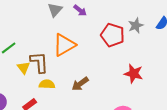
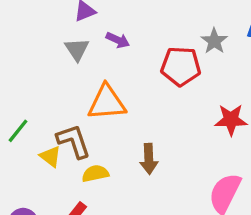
orange triangle: (64, 45) -> (107, 103), turned 40
brown arrow: (80, 84) -> (149, 159), turned -42

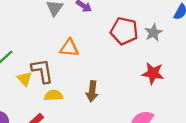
gray star: (214, 41) -> (153, 33), moved
orange triangle: (107, 103) -> (69, 48), size x0.7

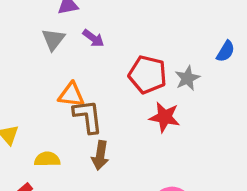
brown L-shape: (42, 71) -> (88, 116), moved
red star: (153, 73) -> (165, 117), moved

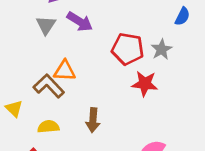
purple arrow: (93, 38) -> (80, 22), size x1.4
blue semicircle: (226, 51) -> (182, 16), moved
brown L-shape: (88, 116) -> (49, 86), moved, turned -32

